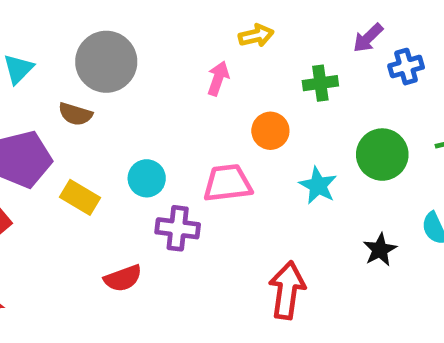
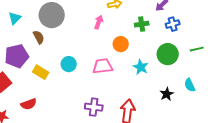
blue cross: (406, 67) -> (173, 24), moved
brown semicircle: (75, 114) -> (39, 37), turned -136
purple cross: (178, 228) -> (94, 107), moved
red semicircle: (123, 278) -> (29, 104), moved

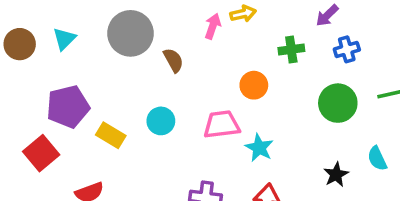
pink arrow: (99, 22) -> (213, 26), moved
brown semicircle: (39, 37) -> (173, 60), moved
cyan star: (141, 67) -> (259, 148), moved

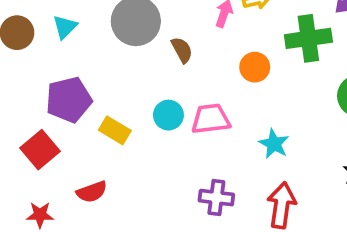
green cross: (291, 49) -> (308, 38), size x1.6
orange circle: (254, 85) -> (255, 67), moved
pink trapezoid: (222, 125) -> (211, 119), moved

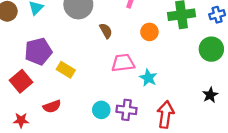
brown semicircle: (182, 50) -> (106, 31), moved
cyan circle: (168, 115) -> (101, 110), moved
cyan star: (274, 144) -> (148, 78), moved

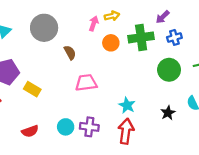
orange circle: (149, 32) -> (111, 43), moved
cyan star: (148, 78) -> (127, 105), moved
red semicircle: (52, 106) -> (30, 131), moved

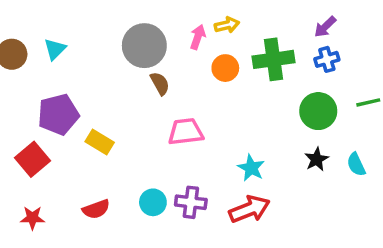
purple arrow: (163, 17) -> (325, 27), moved
gray circle: (44, 28) -> (144, 46), moved
black star: (168, 113) -> (317, 159), moved
red arrow: (126, 131) -> (249, 209), turned 60

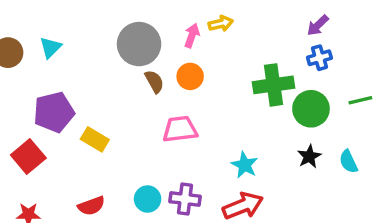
green cross: (273, 59) -> (274, 85), moved
orange circle: (225, 68) -> (190, 76), moved

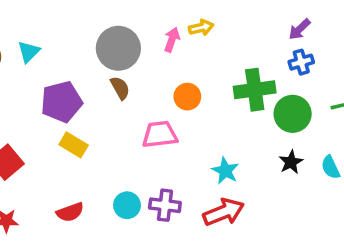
orange circle: (190, 76) -> (187, 97), moved
brown semicircle: (154, 82) -> (120, 88), moved
purple pentagon: (54, 112) -> (61, 102), moved

